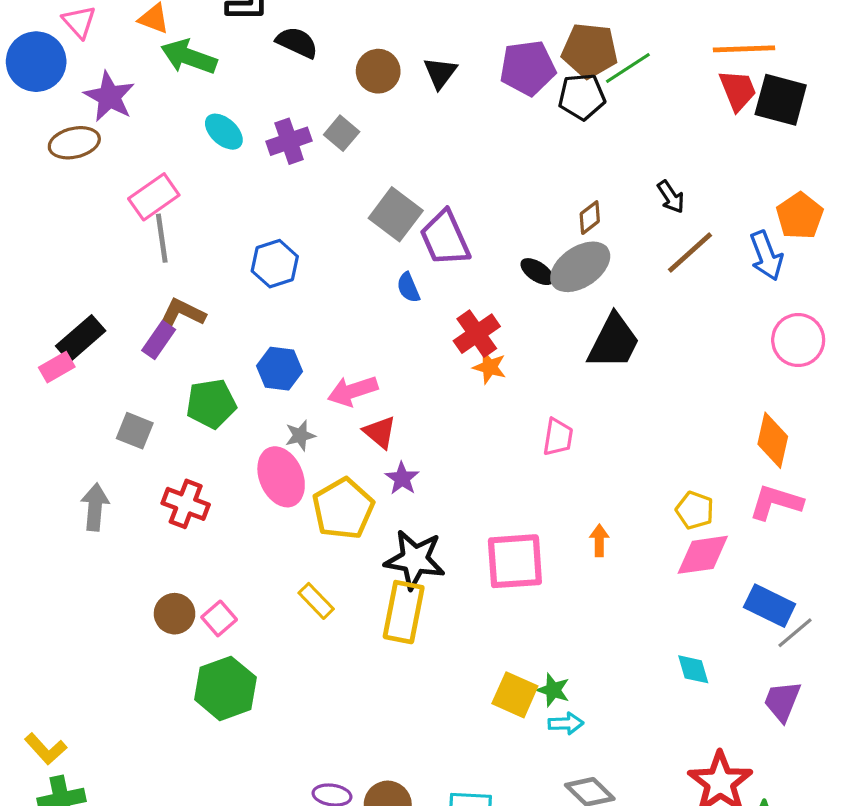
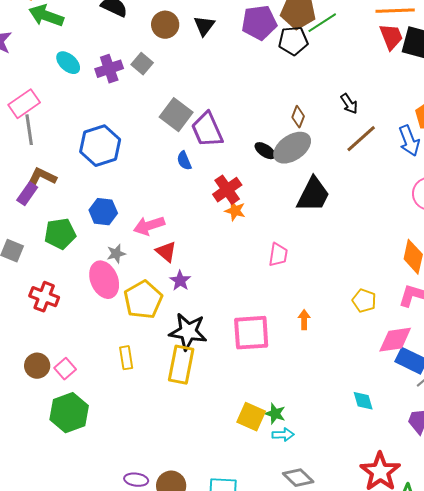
brown diamond: (590, 218) -> (298, 117), turned -30
blue hexagon: (275, 264) -> (100, 146), size x1.4
pink diamond: (703, 555) -> (395, 340), moved
yellow rectangle: (316, 601) -> (126, 358), turned 35

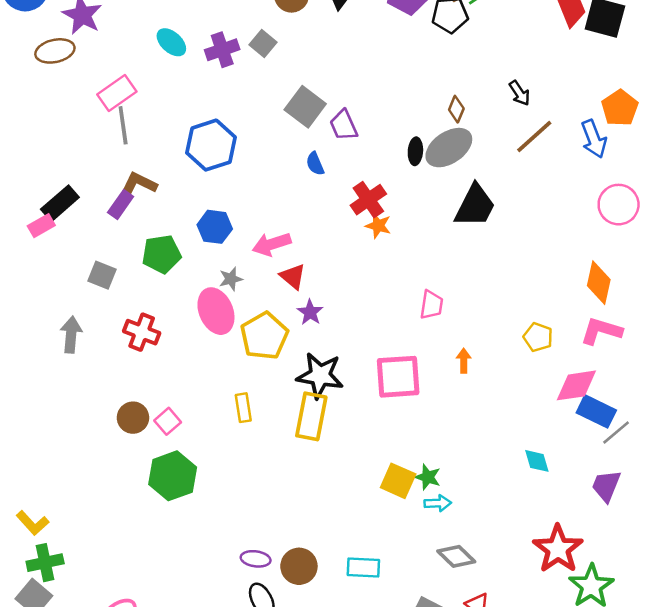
purple trapezoid: (207, 130) -> (344, 125), size x0.7
black ellipse: (265, 151) -> (415, 151), turned 60
pink trapezoid: (278, 255) -> (432, 305), moved

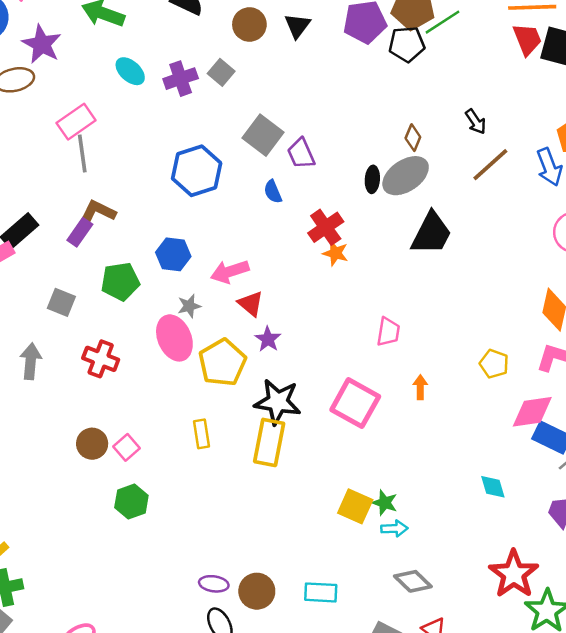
blue hexagon: (211, 145) -> (197, 171), moved
pink square: (398, 377) -> (355, 403), turned 33
green hexagon: (173, 476) -> (131, 501), size x0.7

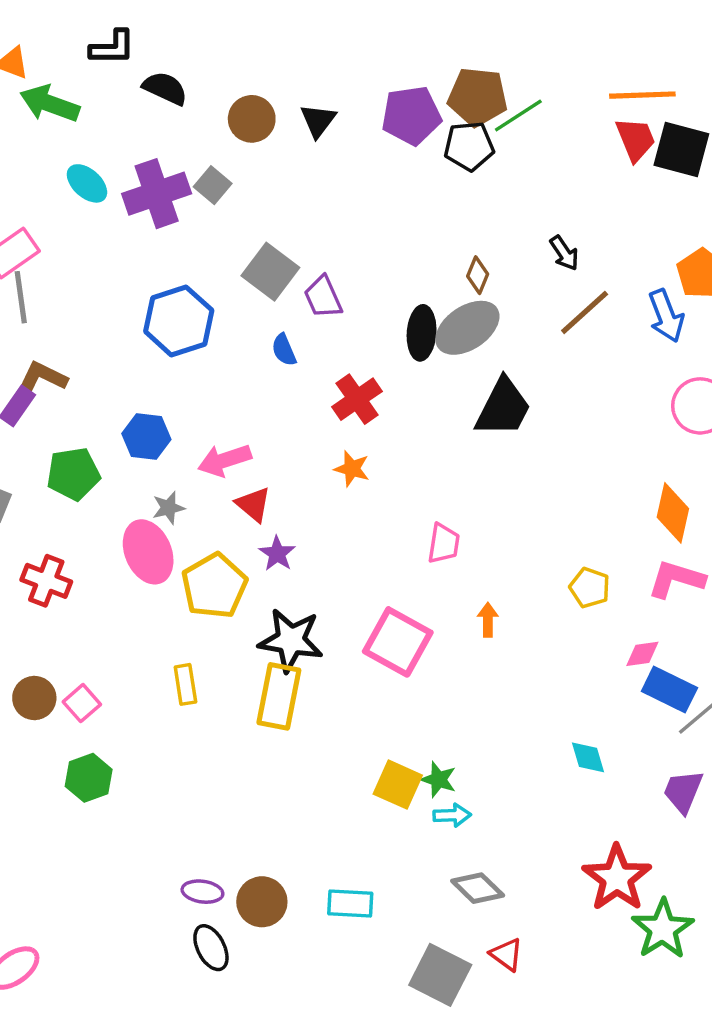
purple cross: (181, 79) -> (157, 194), size x1.4
black ellipse: (372, 179) -> (422, 333), size x1.4
orange star: (335, 253) -> (352, 469), moved
pink diamond: (532, 412) -> (642, 654), size x0.6

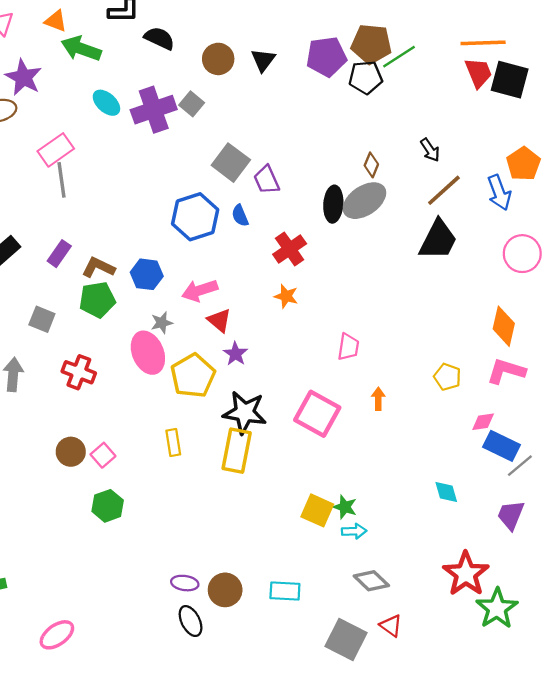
blue hexagon: (179, 321) -> (195, 217), moved
brown L-shape: (43, 377) -> (98, 267), moved
black trapezoid: (503, 408) -> (438, 240), moved

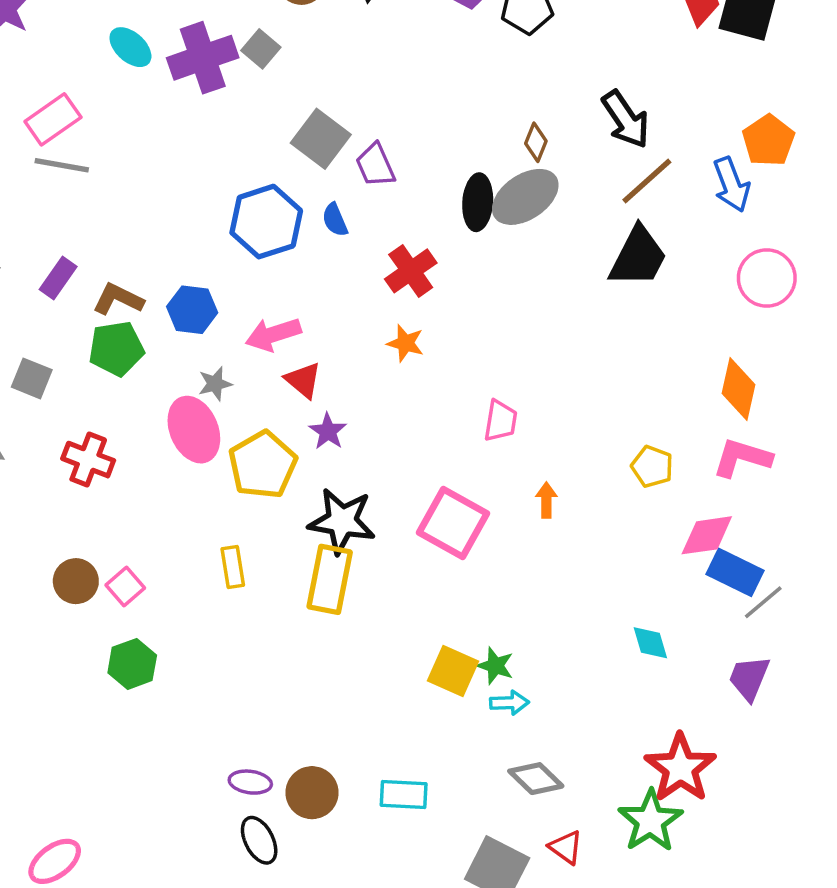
black arrow: (430, 150) -> (626, 119), size x1.6
gray line: (62, 180) -> (62, 165), turned -72
pink diamond: (483, 422) -> (707, 535), size x1.5
green star: (497, 608) -> (650, 821), moved

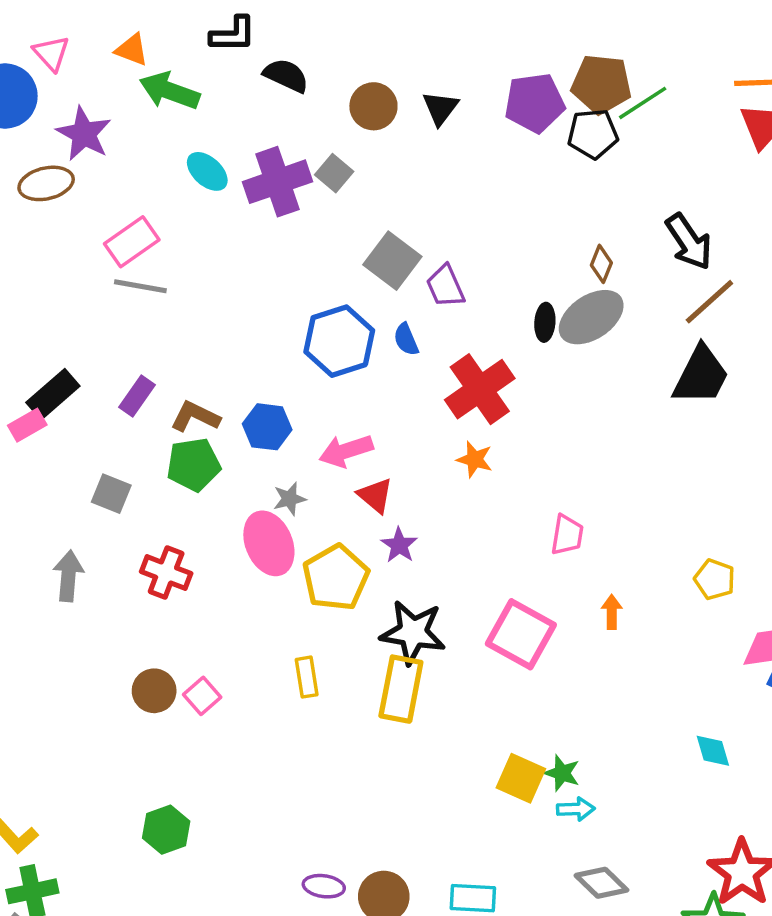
black ellipse: (478, 202) -> (545, 322), size x0.7
red cross: (411, 271) -> (480, 389), size x1.4
green hexagon: (132, 664) -> (166, 830), moved

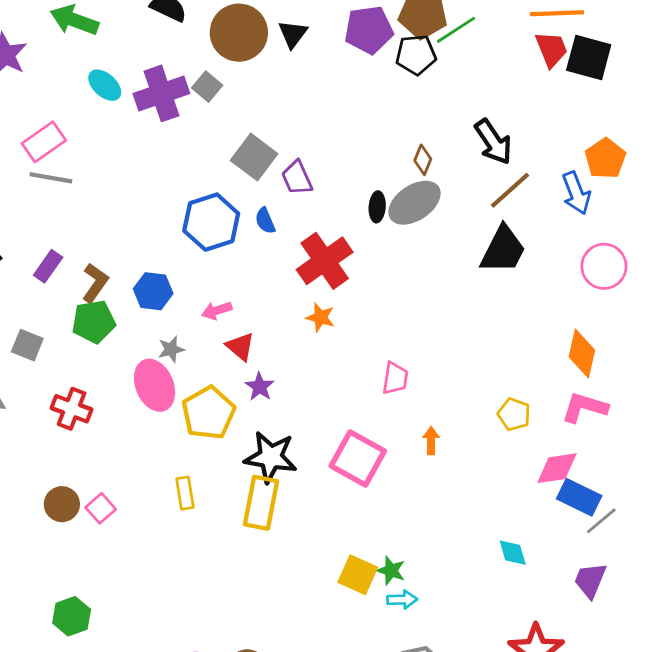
brown circle: (373, 106) -> (239, 33), size x1.5
brown L-shape: (195, 417) -> (95, 283), turned 99
pink arrow: (346, 451) -> (217, 311), size x0.7

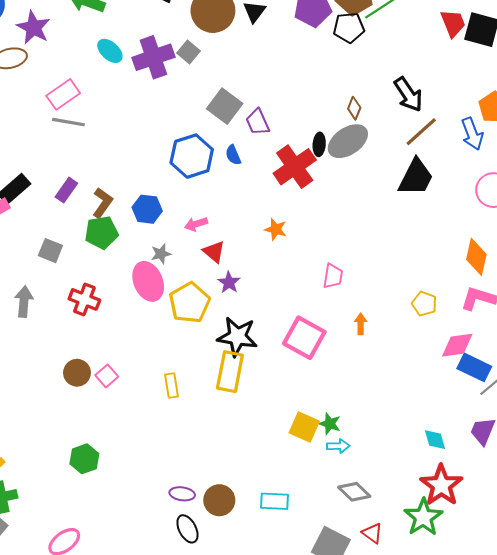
red cross: (325, 261) -> (295, 167), moved
yellow rectangle: (185, 493) -> (172, 385), moved
cyan diamond: (513, 553) -> (435, 440), moved

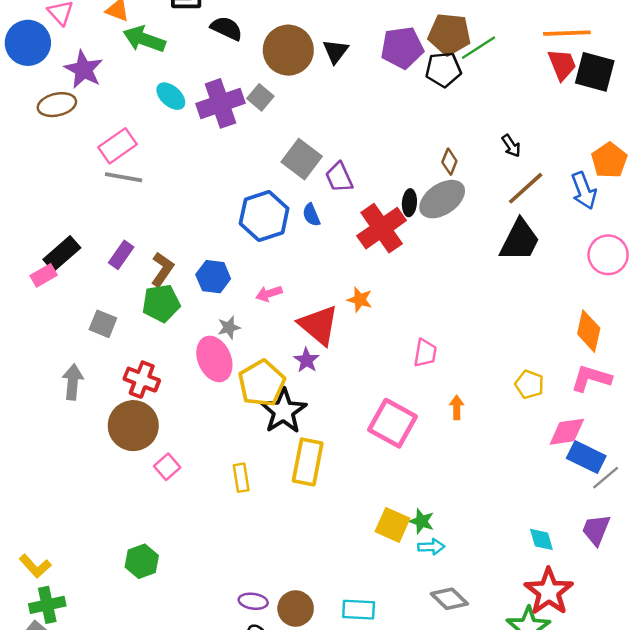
black arrow: (408, 94) -> (511, 146), size x0.6
red triangle: (214, 252) -> (319, 325), moved, size x1.6
black star: (237, 337) -> (283, 411), moved, turned 30
brown circle: (77, 373) -> (133, 426), moved, size x1.6

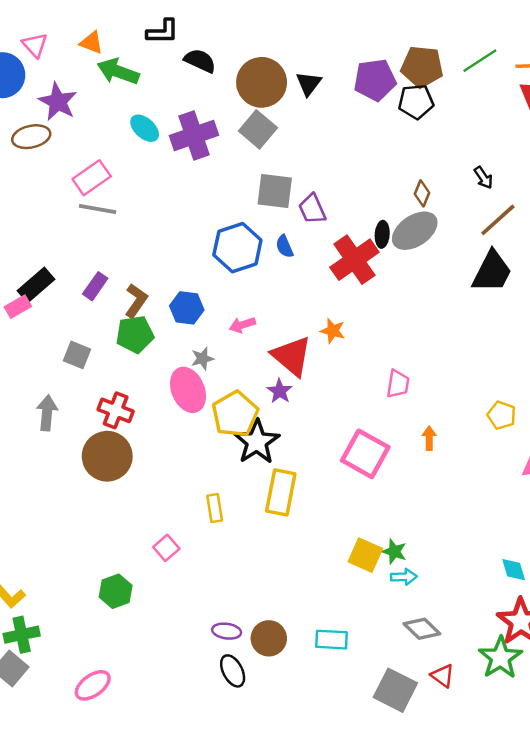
green line: (478, 48) -> (480, 61), moved
gray square: (260, 97) -> (258, 129), moved, size x1.4
gray square: (302, 159) -> (275, 191), turned -30
pink square: (167, 467) -> (166, 548), moved

